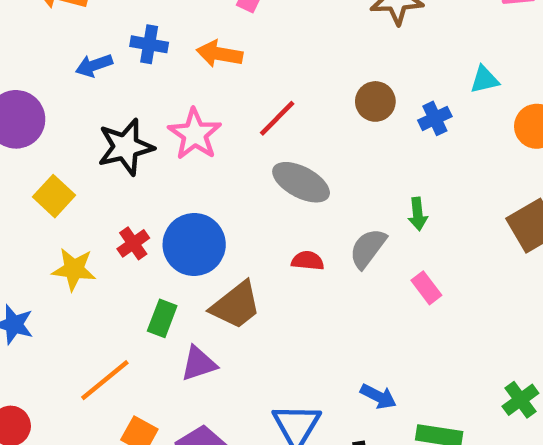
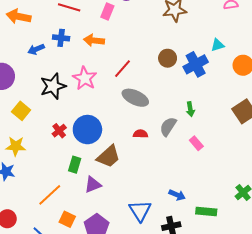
blue cross: (435, 118) -> (196, 64), size x1.6
yellow star: (74, 269) -> (16, 146), moved

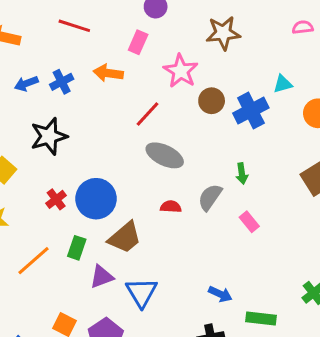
pink rectangle: (107, 11) -> (138, 42), moved
blue cross: (61, 38) -> (62, 82), moved, turned -35
pink star: (85, 78) -> (181, 71), moved
orange line: (50, 195) -> (33, 261), moved
blue triangle: (140, 211) -> (142, 292), moved

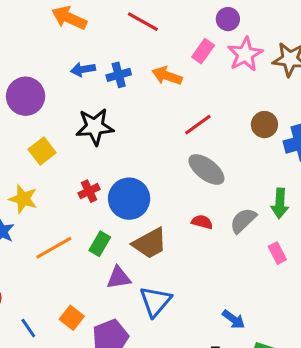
pink star: (181, 71) -> (245, 54), moved
green arrow: (242, 174) -> (280, 203), size x1.4

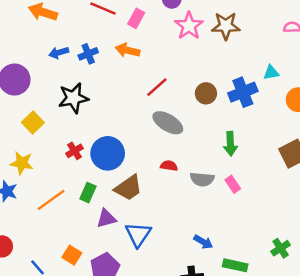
pink rectangle: (203, 51) -> (136, 18), moved
brown circle: (264, 125) -> (206, 93), moved
gray semicircle: (243, 220) -> (202, 179), moved, turned -125

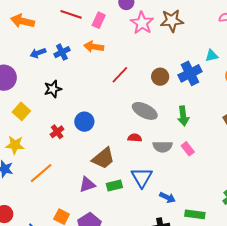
black star: (73, 98) -> (53, 89), size x0.7
gray ellipse: (168, 123) -> (145, 111), moved
blue circle: (108, 153) -> (84, 122), moved, size x0.7
green rectangle: (88, 193) -> (114, 185), moved, turned 56
blue triangle: (138, 234) -> (142, 177), moved

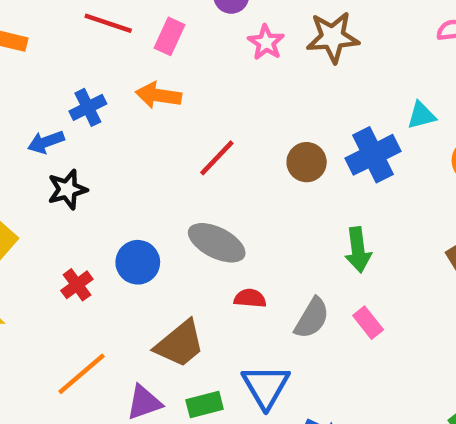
pink star: (142, 23) -> (266, 42), size x0.7
blue arrow: (38, 53) -> (46, 142), moved
gray ellipse: (145, 111) -> (217, 243), moved
gray semicircle: (163, 147) -> (312, 318), turned -60
orange line: (41, 173) -> (82, 374), moved

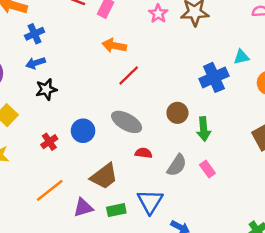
orange arrow: (158, 95) -> (114, 46), moved
blue cross: (88, 107) -> (35, 34), moved
brown circle: (307, 162) -> (177, 113), moved

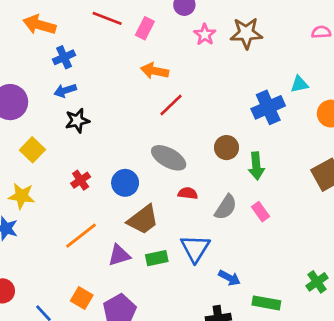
blue circle: (83, 131) -> (125, 183), moved

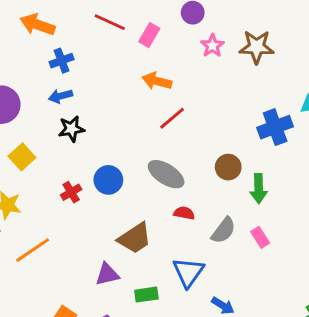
blue circle: (125, 183) -> (108, 180), moved
orange line: (81, 236) -> (33, 250), moved
green rectangle: (157, 258) -> (146, 295), moved

